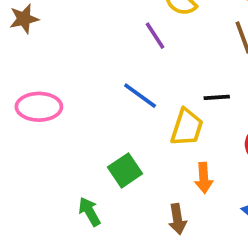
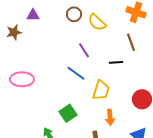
purple line: (155, 36) -> (84, 50), moved
black line: (217, 97) -> (116, 62), moved

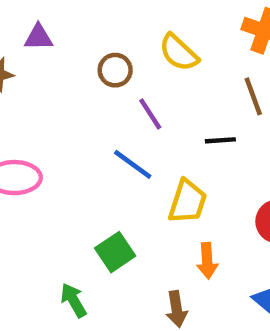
brown circle: (74, 14) -> (115, 70), moved

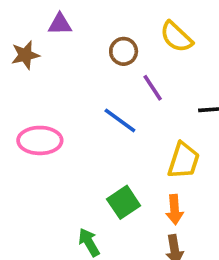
blue line: (133, 164) -> (120, 120), moved
orange arrow: (207, 261) -> (174, 210), moved

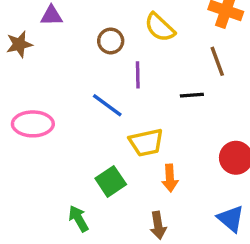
purple line: (153, 88) -> (138, 75), turned 32
yellow trapezoid: (184, 160) -> (146, 143), moved, turned 60
orange arrow: (174, 210) -> (170, 178), moved

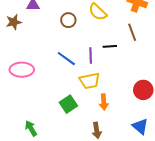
purple line: (138, 75) -> (91, 56), moved
black line: (192, 95) -> (110, 46), moved
green arrow: (79, 219) -> (31, 128), moved

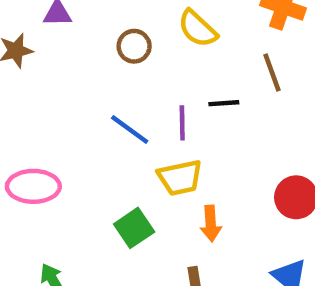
pink ellipse: (22, 70) -> (33, 186), moved

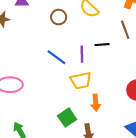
green square: (134, 228) -> (67, 118), moved

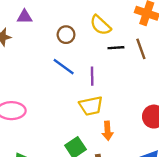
black line: (102, 45) -> (116, 48), moved
blue line: (57, 57) -> (64, 67), moved

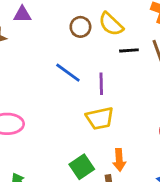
brown circle: (66, 35) -> (80, 27), moved
orange arrow: (108, 131) -> (119, 160), moved

